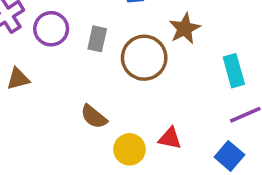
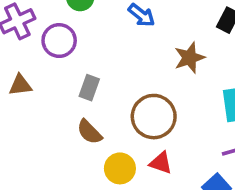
gray rectangle: (97, 39) -> (89, 88), moved
brown circle: (144, 58) -> (154, 117), moved

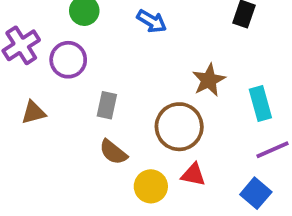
brown star: (189, 58) -> (209, 80), moved

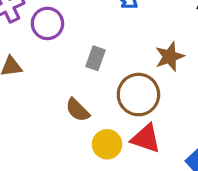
gray rectangle: (107, 105) -> (96, 58), moved
red triangle: (193, 175) -> (146, 138), size x1.4

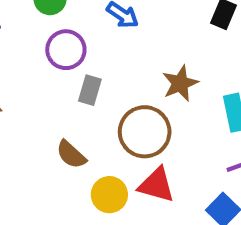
purple circle: (47, 23) -> (66, 50), moved

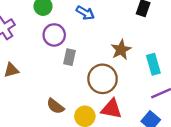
brown semicircle: (71, 155) -> (55, 106), moved

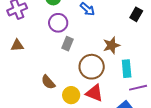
cyan rectangle: (153, 64) -> (127, 69), moved

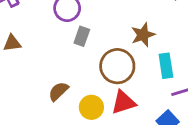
brown semicircle: (48, 82) -> (58, 91), turned 91
red triangle: (94, 93) -> (123, 102), turned -36

